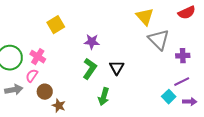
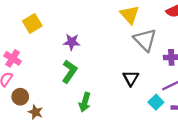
black triangle: (117, 68) -> (131, 78), moved

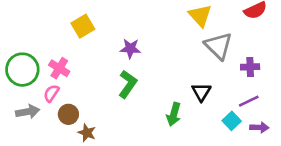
green arrow: (85, 102) -> (174, 114), moved

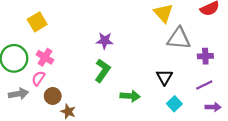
yellow square: (83, 26) -> (37, 22), moved
gray triangle: (219, 46) -> (179, 38), turned -40
green arrow: (174, 114) -> (130, 96), moved, turned -102
cyan square: (232, 121) -> (174, 104), moved

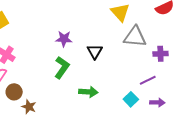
black triangle: (164, 77) -> (95, 52), moved
purple line: (204, 85) -> (148, 80), moved
purple arrow: (213, 107) -> (157, 103), moved

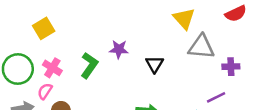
green L-shape: (62, 68) -> (89, 65), moved

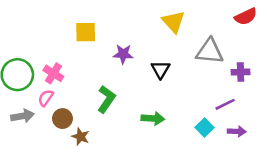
yellow triangle: (184, 19) -> (173, 22), moved
yellow square: (44, 28) -> (86, 32), moved, turned 30
green L-shape: (89, 65) -> (106, 99), moved

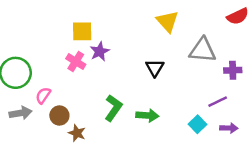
purple star: (123, 54) -> (100, 51), moved, turned -30
pink cross: (53, 73) -> (76, 62), moved
green L-shape: (106, 99) -> (113, 108), moved

